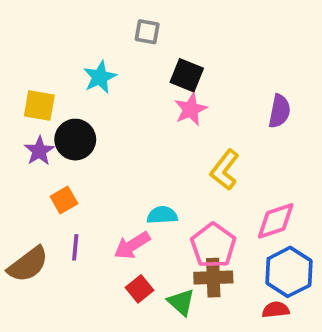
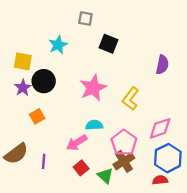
pink star: (191, 109) -> (93, 88), moved, size x1.4
purple line: (75, 247) -> (44, 161), moved
brown cross: (213, 278) -> (124, 161), turned -30

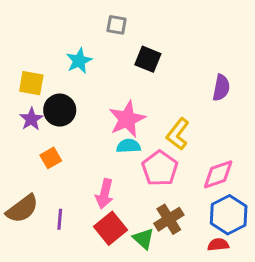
cyan semicircle: (94, 125) -> (128, 146), moved
pink arrow: (77, 143) -> (105, 194), turned -45
pink pentagon: (124, 143) -> (160, 168), moved
red square: (81, 168) -> (111, 228), size x1.5

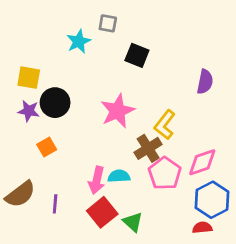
cyan star: (79, 61) -> (79, 41), moved
purple star: (31, 119) -> (29, 111), turned -30
cyan semicircle: (128, 146) -> (119, 176), moved
pink pentagon: (160, 168) -> (165, 173), moved
brown cross: (169, 219) -> (148, 148), moved

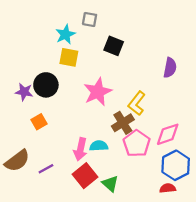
yellow square: (29, 78) -> (69, 57), moved
purple line: (55, 204) -> (46, 169), turned 56

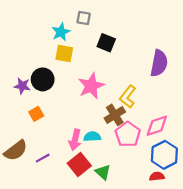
purple semicircle: (170, 68) -> (159, 63), size x1.4

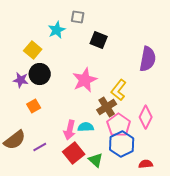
yellow square: (64, 54) -> (33, 50), moved, turned 30
pink diamond: (157, 126) -> (146, 117), turned -45
blue hexagon: (164, 155) -> (122, 144), moved

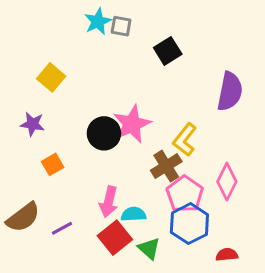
cyan star: (57, 30) -> (98, 21), moved
black square: (99, 40) -> (168, 51), moved, turned 36
black circle: (40, 74) -> (104, 133), moved
cyan semicircle: (86, 127) -> (134, 214), moved

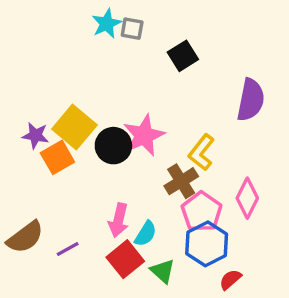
yellow square: (51, 77) -> (74, 127), moved, size x1.4
orange square: (53, 164) -> (57, 157), moved, size x1.4
cyan semicircle: (134, 214) -> (146, 234), turned 125
red semicircle: (227, 255) -> (230, 280), moved, turned -35

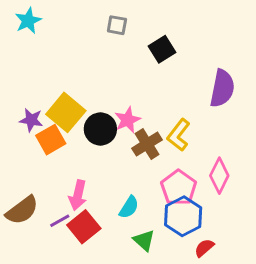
cyan star: (107, 24) -> (28, 21), moved
pink star: (144, 135) -> (127, 120), size x0.7
brown cross: (181, 181) -> (147, 144), moved
pink arrow: (118, 220) -> (78, 195), moved
red square: (125, 259) -> (84, 227), moved

